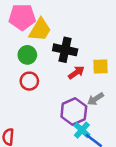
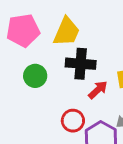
yellow trapezoid: (40, 30) -> (67, 32), moved
red circle: (29, 81) -> (73, 121), moved

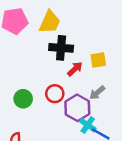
green circle: (35, 76) -> (23, 99), moved

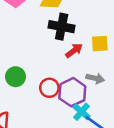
gray arrow: (97, 93) -> (95, 78), turned -133
red circle: (55, 94) -> (49, 88), moved

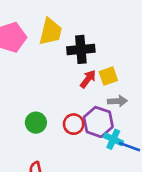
black cross: (62, 27) -> (81, 49), moved
yellow square: (100, 44) -> (108, 76), moved

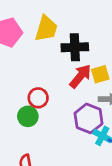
red arrow: (88, 79) -> (80, 76), size x1.4
red circle: (74, 124) -> (38, 98), moved

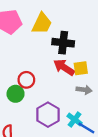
red arrow: (80, 76) -> (64, 67), turned -105
purple hexagon: (89, 118) -> (48, 115), moved

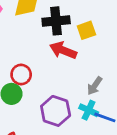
yellow square: (81, 68) -> (86, 30), moved
gray arrow: (84, 90) -> (95, 86), moved, turned 128

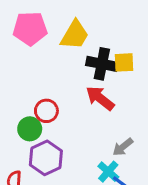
yellow square: (86, 30) -> (124, 62), moved
purple hexagon: (56, 111) -> (46, 158), moved

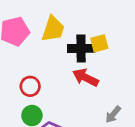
red circle: (46, 111) -> (30, 86), moved

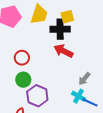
yellow square: (99, 43) -> (67, 17), moved

